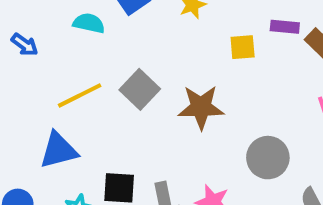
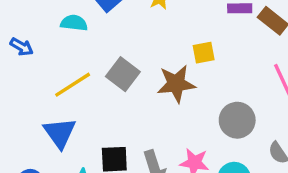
yellow square: (243, 47) -> (204, 53), moved
blue triangle: (59, 150) -> (60, 133), turned -45

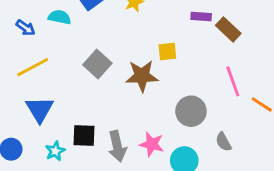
blue arrow: (22, 47) -> (25, 28), moved
yellow line: (73, 85) -> (33, 67), moved

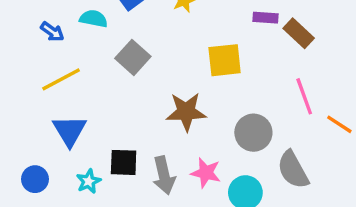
yellow square: (167, 52) -> (225, 60), size x1.5
gray square: (97, 64) -> (133, 57), moved
brown star: (142, 76) -> (186, 112), moved
gray semicircle: (223, 142) -> (293, 170), size x1.6

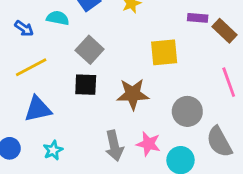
blue triangle: (70, 131) -> (38, 109), turned 48
black square: (124, 162) -> (86, 85), moved

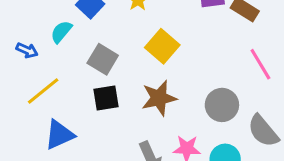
cyan semicircle: (58, 18) -> (61, 32), turned -50
yellow square: (164, 52) -> (162, 46), moved, turned -32

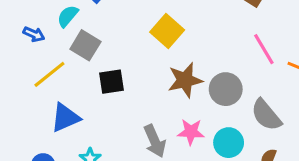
gray square: (103, 59) -> (85, 45), moved
brown star: (159, 98) -> (185, 80), moved

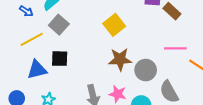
pink line: (264, 49) -> (175, 48), turned -70
black square: (111, 82) -> (60, 59), moved

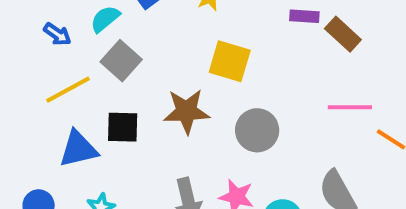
yellow square: (114, 25) -> (230, 61), turned -35
brown star: (120, 59) -> (187, 111), moved
gray circle: (146, 70) -> (257, 130), moved

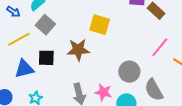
pink line: (350, 107) -> (160, 47), turned -50
gray circle: (257, 130) -> (129, 72), moved

